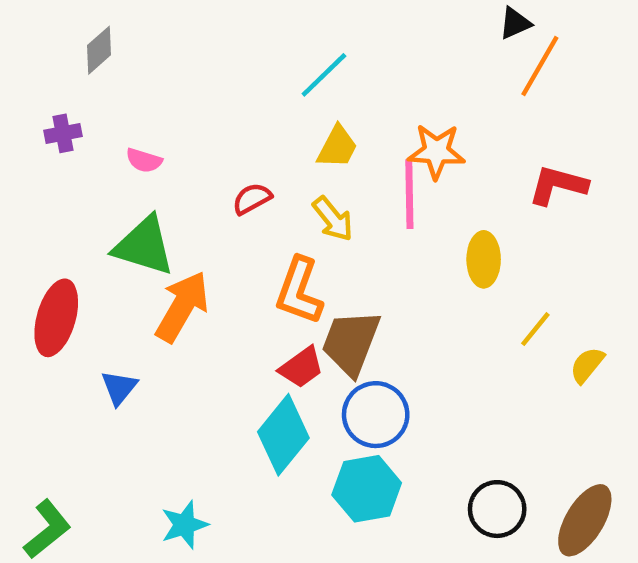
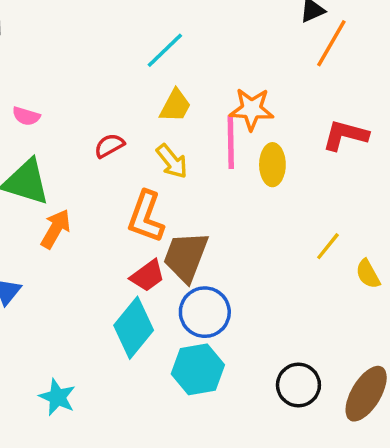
yellow ellipse: (484, 259) -> (272, 165), moved
orange arrow: (182, 307) -> (56, 229), size x0.7
yellow semicircle: (587, 365) -> (368, 274), turned -68
cyan star: (184, 525) -> (57, 397), turned -30

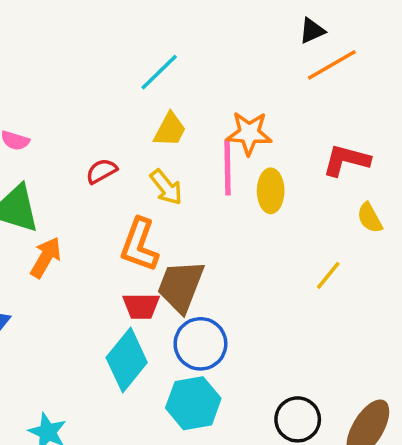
orange line: (331, 43) -> (332, 65), turned 30
yellow semicircle: (368, 274) -> (370, 218), moved
red trapezoid: (148, 276) -> (141, 306), turned 36

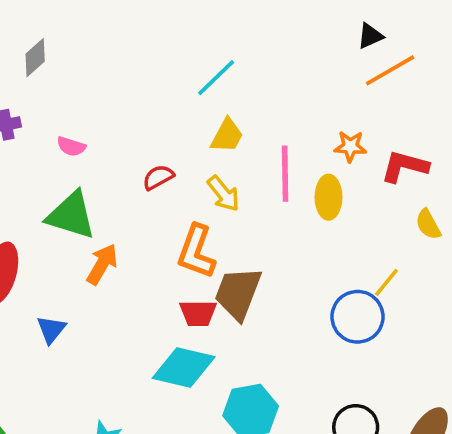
orange star: (249, 133) -> (350, 146), moved, size x0.7
blue circle: (200, 344) -> (357, 317), moved
cyan diamond: (127, 360) -> (184, 367), turned 64

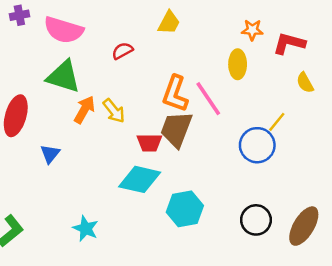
pink semicircle: (71, 146) -> (64, 30), size x2.0
pink line: (285, 174) -> (208, 99), moved, turned -33
yellow arrow: (223, 194) -> (114, 111), moved
orange L-shape: (196, 252) -> (175, 94), moved

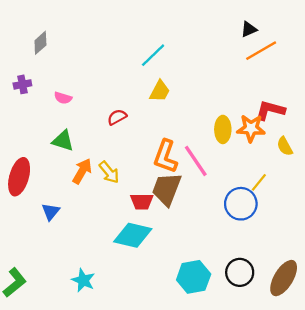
pink semicircle: (64, 30) -> (63, 98), size x0.5
orange star: (252, 30) -> (251, 128), moved, size x1.4
green triangle: (64, 77) -> (63, 141), size x0.7
cyan hexagon: (185, 209) -> (194, 277), moved

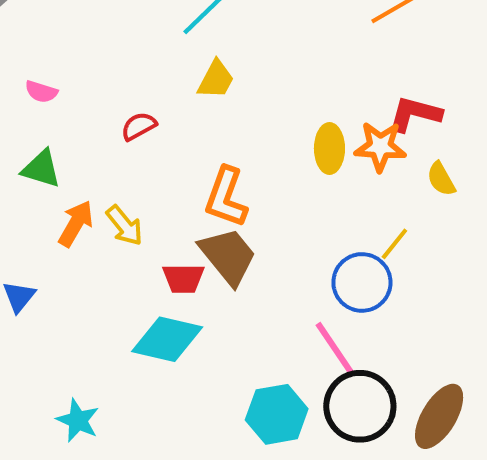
pink line: (196, 161) -> (336, 349), moved
brown trapezoid: (167, 189) -> (228, 256), turned 120
black circle: (240, 272) -> (360, 406), size x1.4

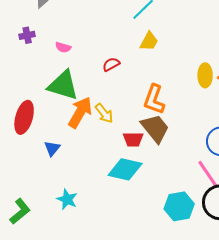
green triangle: (41, 169) -> (63, 85), size x1.6
orange arrow: (76, 224) -> (80, 112), size x1.4
cyan star: (78, 420) -> (67, 199), moved

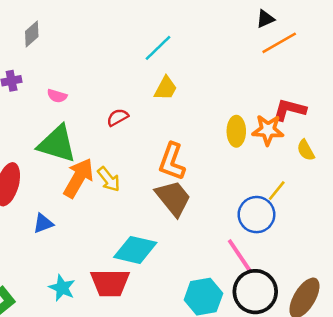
red trapezoid: (133, 139) -> (110, 283), moved, size x1.5
blue triangle: (52, 148) -> (43, 223), turned 30

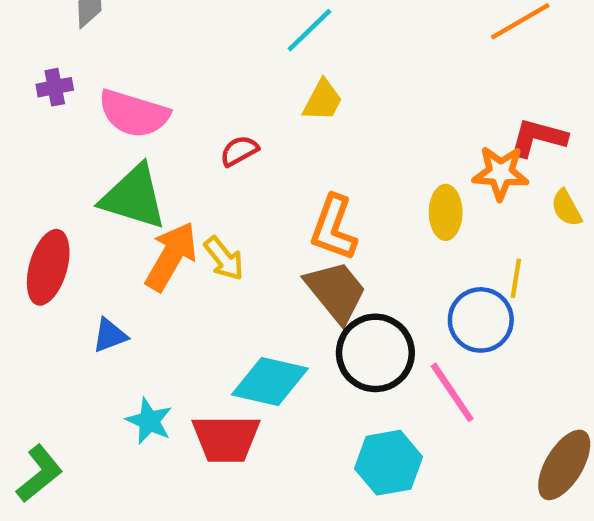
pink semicircle: (57, 96) -> (134, 114), size x2.0
yellow ellipse: (236, 131) -> (446, 212), moved
yellow line: (277, 191) -> (516, 278), turned -30
cyan star: (62, 288) -> (149, 421), moved
black circle: (255, 292) -> (375, 353), moved

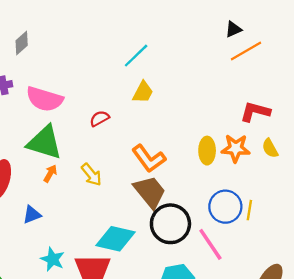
orange star: (501, 173) -> (236, 148), moved
orange L-shape: (334, 228) -> (149, 159), turned -56
orange arrow: (171, 256) -> (50, 173), moved, size x0.5
yellow line: (516, 278) -> (249, 210), moved

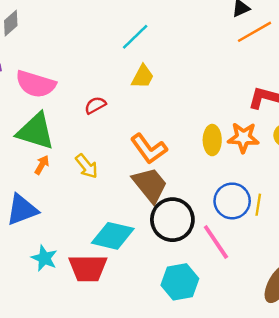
blue triangle: (32, 215) -> (22, 210), size x1.6

